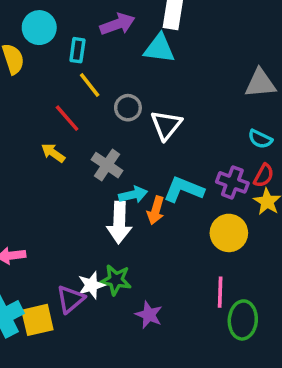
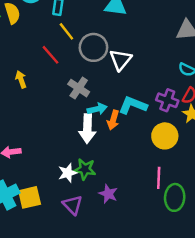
gray circle: (128, 108) -> (93, 47), size x1.5
yellow arrow: (53, 153) -> (21, 79), moved, turned 35
purple triangle: (71, 299) -> (73, 205), moved, turned -35

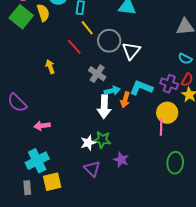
pink line: (159, 178) -> (161, 127), moved
yellow square: (30, 197) -> (52, 182), moved

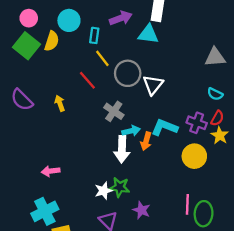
yellow semicircle: (43, 13) -> (52, 41), turned 36
purple semicircle: (17, 103) -> (22, 100), moved
pink line: (161, 127) -> (187, 204), moved

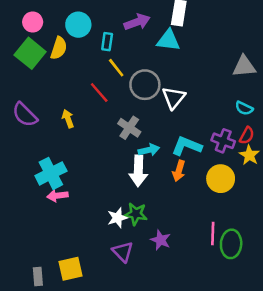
orange arrow: (146, 141) -> (179, 171), moved
cyan cross: (45, 211) -> (51, 173), moved

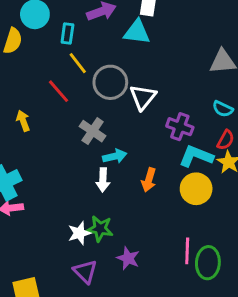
purple cross: (223, 141) -> (180, 127), moved
cyan L-shape: (187, 146) -> (196, 156), moved
white arrow: (138, 171) -> (103, 180), size x0.7

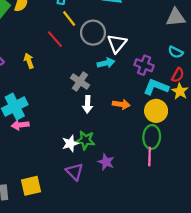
gray cross: (93, 131) -> (80, 82), moved
cyan arrow: (115, 156) -> (106, 63), moved
orange arrow: (149, 180) -> (121, 104), turned -98
green ellipse: (208, 263) -> (152, 137), moved

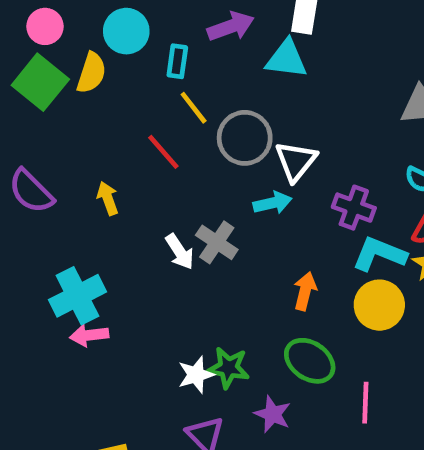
white arrow: (88, 104) -> (180, 252), moved, turned -35
orange arrow: (121, 104) -> (305, 291), turned -84
green ellipse: (152, 137) -> (310, 361), moved, turned -60

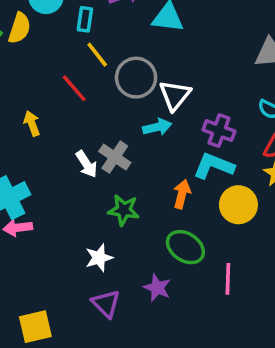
cyan L-shape: (379, 254) -> (214, 166), moved
green star: (228, 368) -> (124, 210), moved

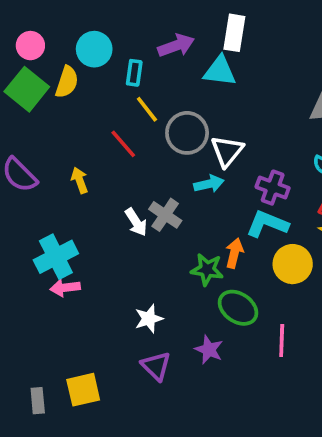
green star: (124, 210) -> (207, 269), moved

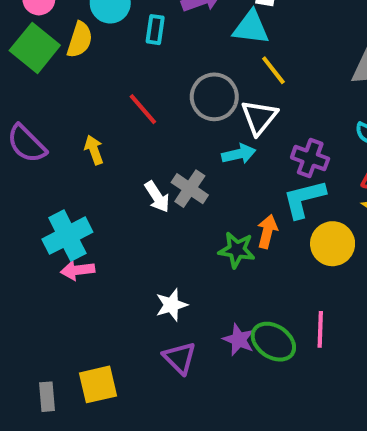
yellow line: (147, 109) -> (273, 70), moved
cyan L-shape: (267, 224) -> (304, 199), turned -36
green ellipse: (238, 308) -> (273, 342), moved

